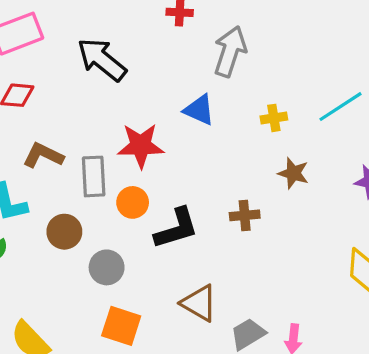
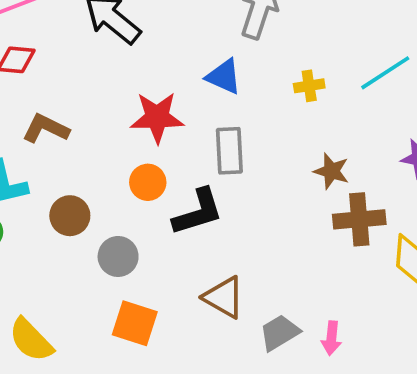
brown star: (293, 173) -> (331, 171), moved
gray rectangle: (94, 176) -> (229, 151), moved
brown cross: (245, 215) -> (359, 219), moved, size x1.5

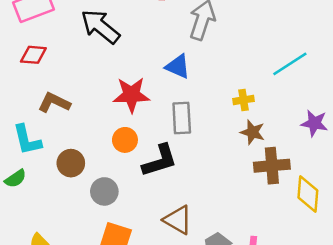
yellow cross: (309, 86) -> (244, 100), moved

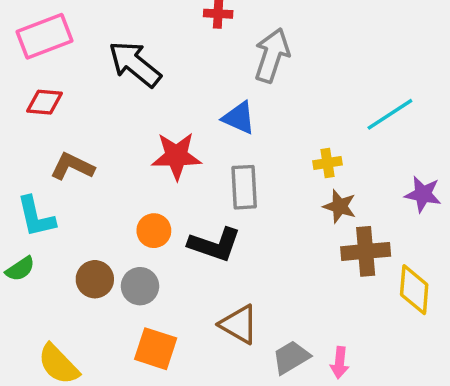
orange circle: (125, 140) -> (154, 231), moved
black L-shape: (160, 161) -> (215, 245), turned 36
brown circle: (71, 163) -> (95, 279), moved

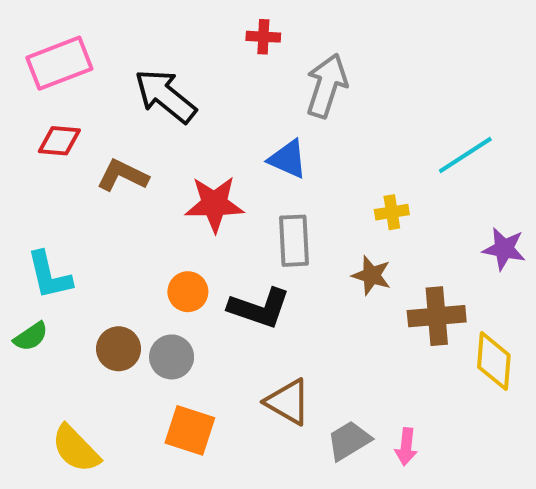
brown L-shape: (72, 166) -> (123, 175), moved
brown star: (340, 206) -> (371, 275), moved

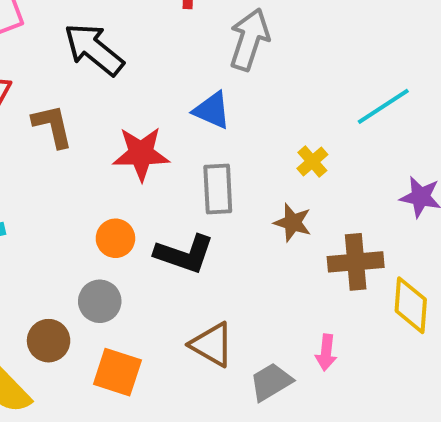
brown L-shape: (123, 175) -> (52, 126), turned 51
yellow cross: (392, 212) -> (312, 161), turned -32
brown circle: (119, 349) -> (49, 341), moved
pink arrow: (406, 447) -> (326, 352), moved

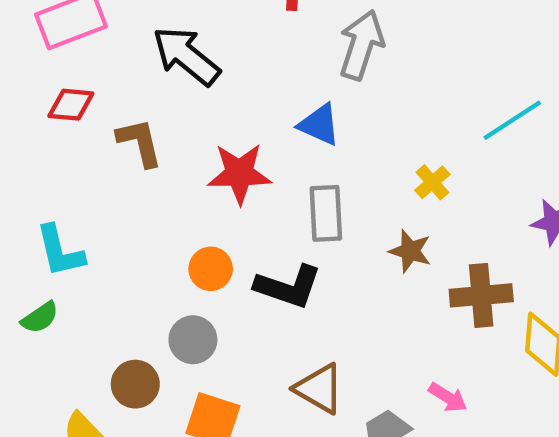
pink arrow: (326, 352) -> (448, 397), turned -64

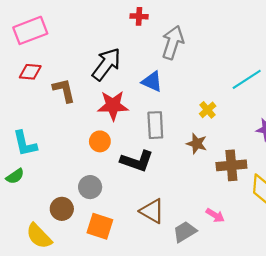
black arrow: (186, 56) -> (106, 64), moved, turned 88
orange circle: (211, 269) -> (100, 141), moved

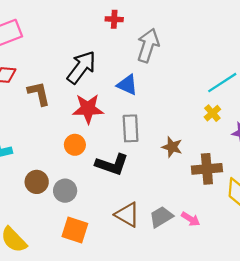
yellow cross: (208, 110) -> (212, 113), moved
brown circle: (62, 209) -> (37, 182), moved
gray trapezoid: (185, 232) -> (161, 217), moved

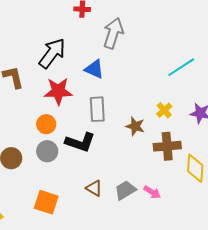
yellow cross: (212, 113) -> (164, 110), moved
gray circle: (65, 191) -> (47, 151), moved
brown triangle: (127, 215) -> (94, 188), size x0.7

